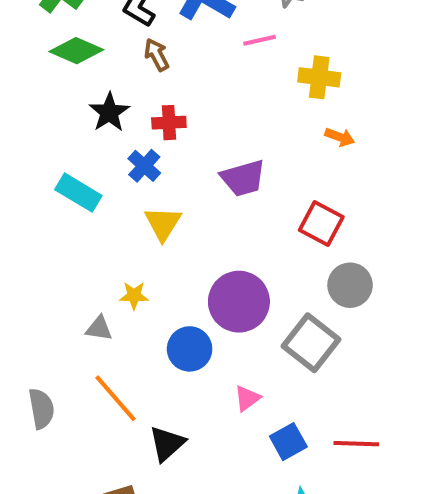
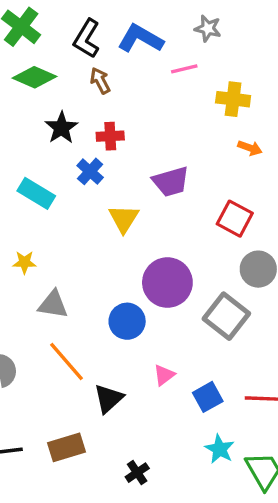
yellow triangle: (163, 223) -> (124, 219), moved
yellow star: (134, 295) -> (24, 262), moved
gray triangle: (99, 328) -> (53, 304), size x1.4
pink triangle: (247, 398) -> (164, 375), moved

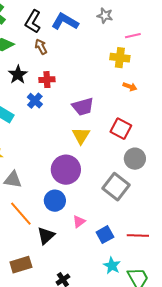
pink line: (184, 69) -> (133, 36), moved
yellow triangle: (124, 219) -> (81, 136), moved
purple circle: (167, 283) -> (66, 170), moved
blue circle: (127, 321) -> (55, 201), moved

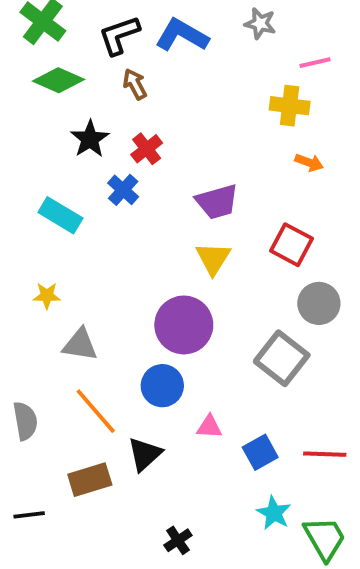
black L-shape: (33, 22) -> (119, 35), turned 40
red cross: (47, 80) -> (147, 149), turned -35
pink triangle: (79, 222) -> (209, 427), turned 40
brown rectangle: (21, 265) -> (90, 480), moved

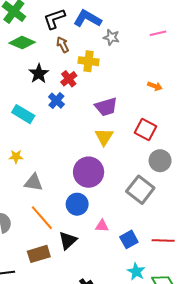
gray star: (260, 23) -> (111, 37), moved
yellow cross: (290, 106) -> (89, 61), moved

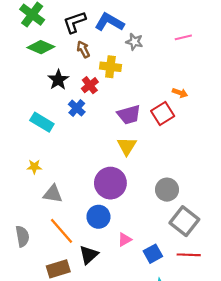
red square: (146, 130) -> (163, 113), moved, turned 30
gray circle: (160, 161) -> (167, 190), moved
gray square: (140, 190) -> (184, 221), moved
pink triangle: (102, 226) -> (125, 240), turned -32

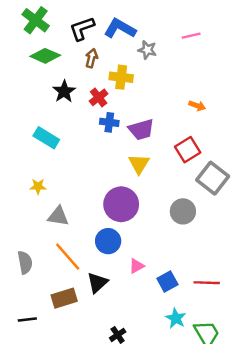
pink line: (183, 37) -> (191, 36), moved
brown arrow: (83, 49) -> (91, 58), turned 42
blue cross: (77, 108) -> (109, 122), moved, turned -35
red square: (163, 113) -> (188, 150), moved
gray square: (184, 221) -> (213, 178), moved

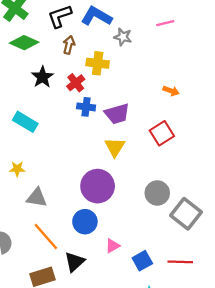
gray square: (213, 178) -> (186, 214), moved

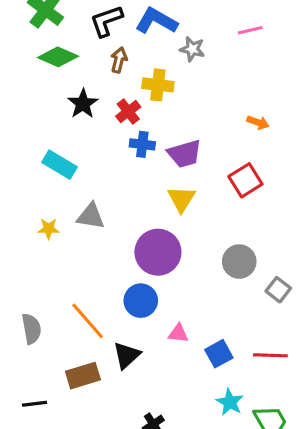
gray triangle: (37, 198) -> (91, 216), moved
gray square: (186, 214) -> (278, 290), size x0.6
pink triangle: (112, 246) -> (178, 333), turned 35

